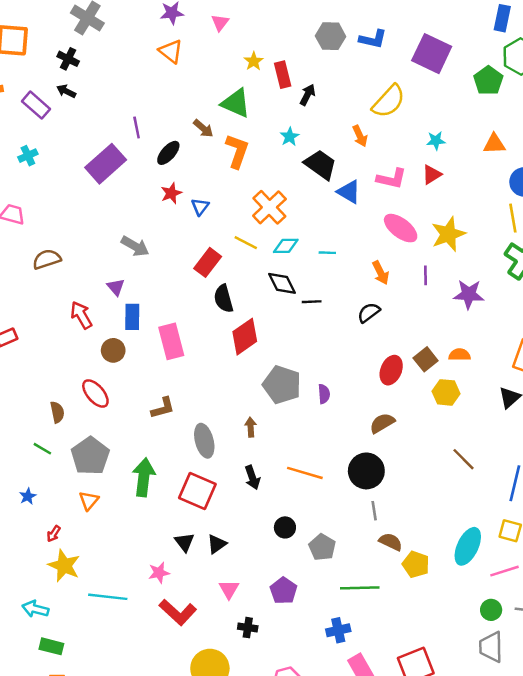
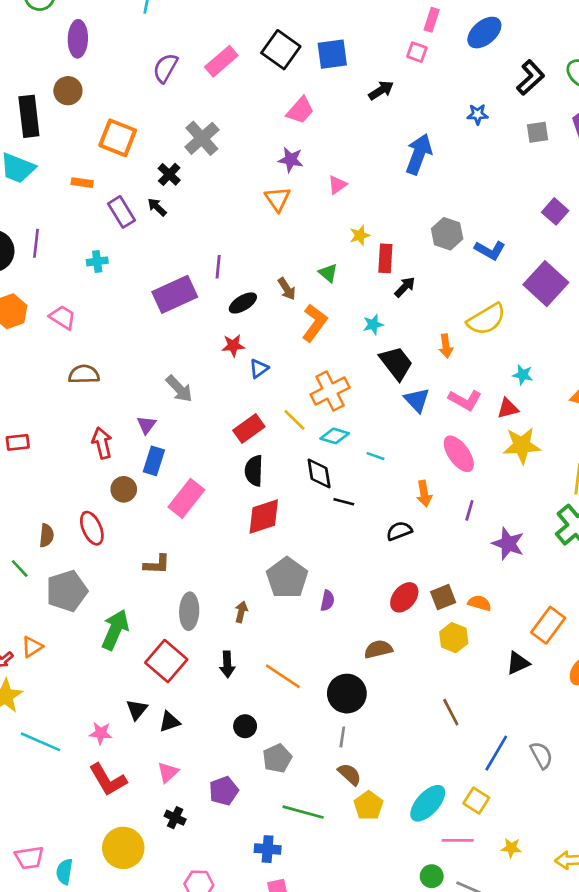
green triangle: (236, 103) -> (328, 273), size x0.6
yellow star: (448, 234) -> (522, 445), moved
pink rectangle: (171, 341) -> (186, 498), turned 36
orange triangle: (89, 501) -> (32, 647), moved

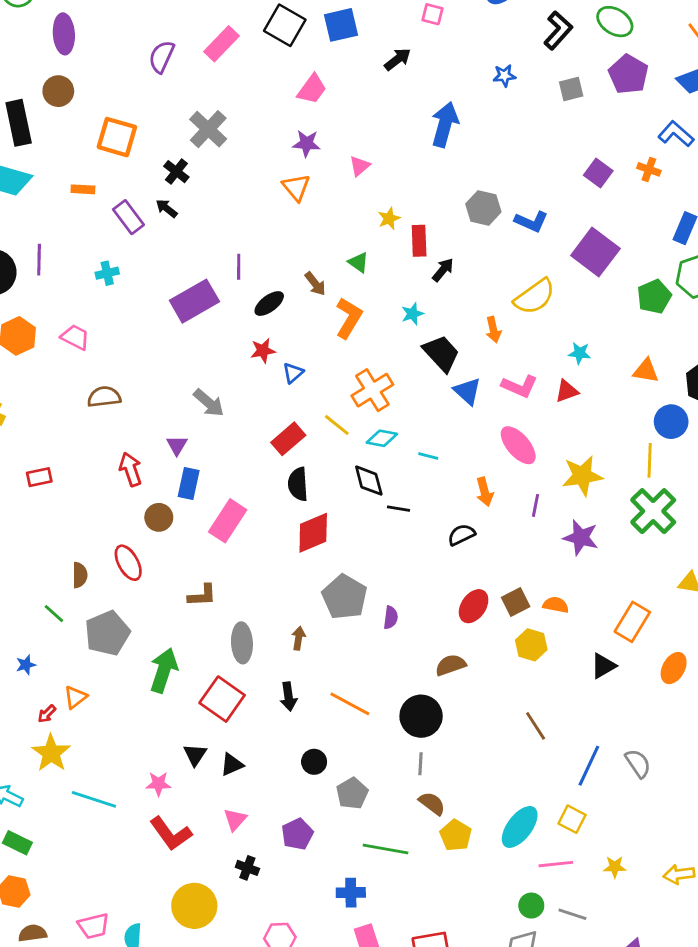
yellow star: (522, 445) -> (582, 476), moved

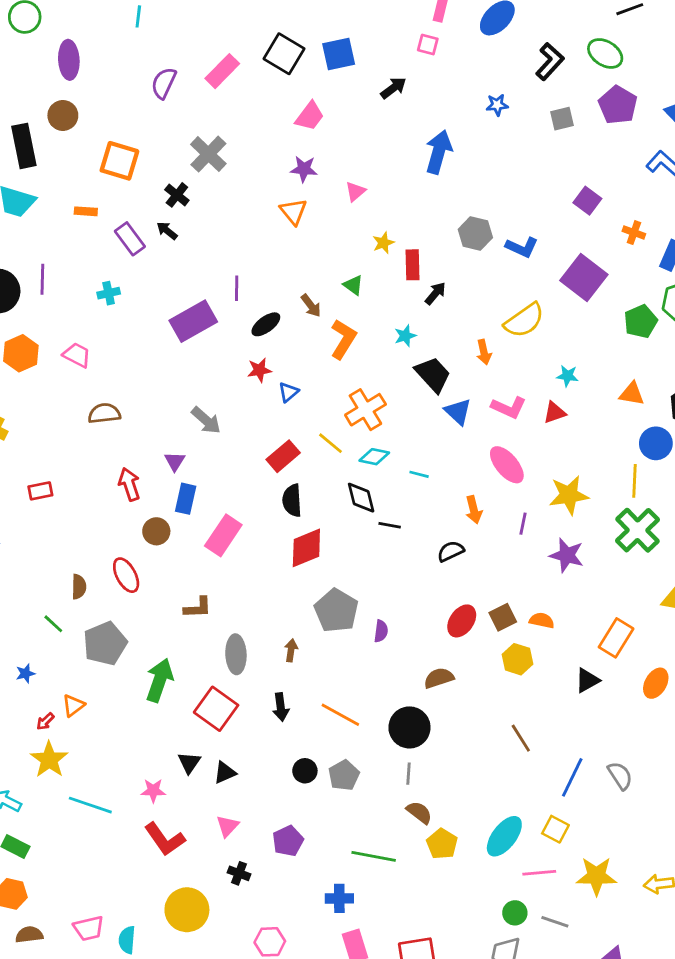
orange cross: (649, 169) -> (634, 233), moved
gray pentagon: (352, 793) -> (344, 775), moved
yellow star: (615, 867) -> (596, 876), size x1.8

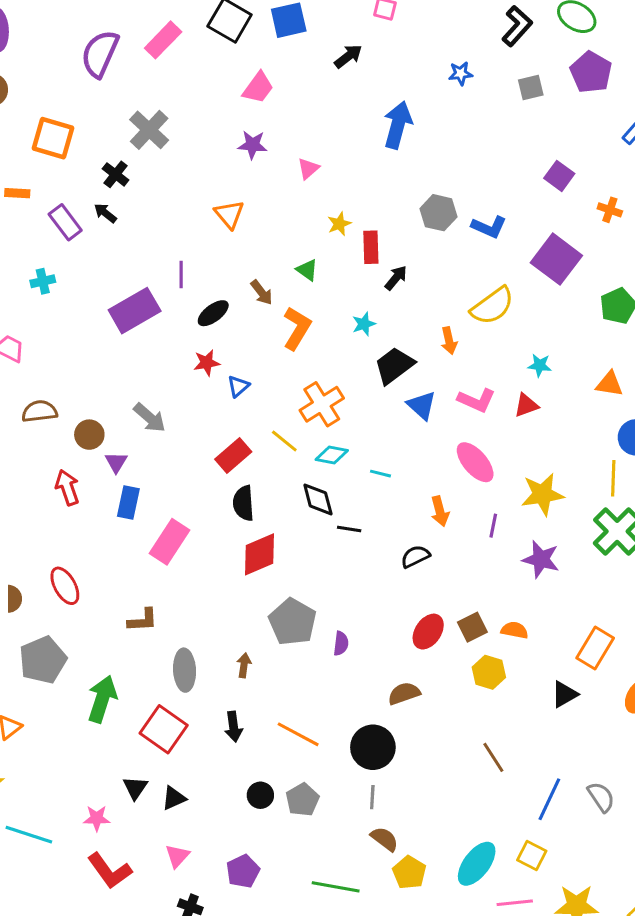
purple semicircle: (164, 83) -> (100, 54), size x1.4
orange triangle: (293, 212) -> (229, 214), moved
black trapezoid: (433, 375) -> (394, 366), turned -84
brown circle: (156, 531) -> (89, 435), moved

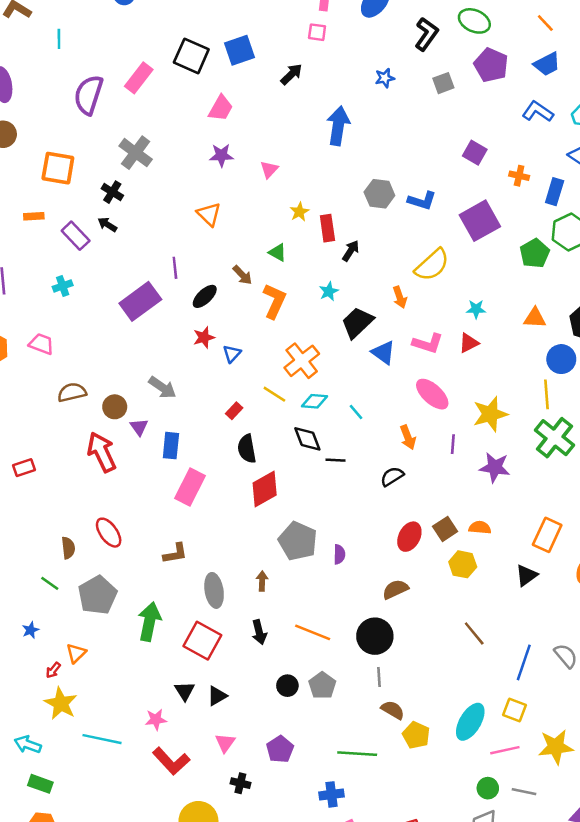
purple square: (556, 259) -> (480, 221), turned 30
red rectangle: (233, 455) -> (234, 411), size x0.6
cyan line: (380, 474) -> (356, 412), turned 42
red arrow: (67, 488) -> (102, 452), size x1.4
blue rectangle: (128, 503) -> (171, 446), moved

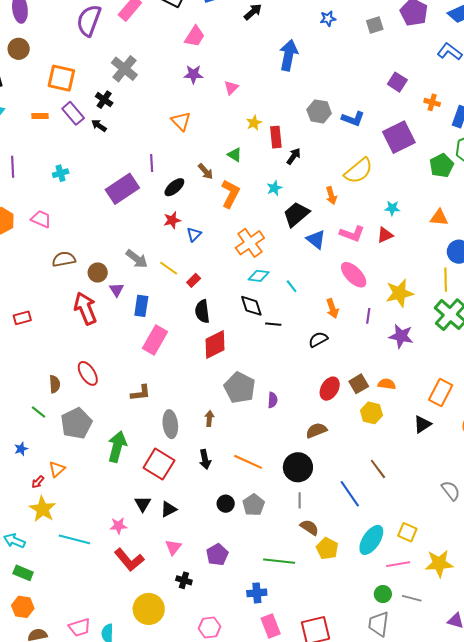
purple rectangle: (76, 236) -> (73, 113), moved
yellow line: (274, 394) -> (169, 268), moved
blue line: (524, 662) -> (350, 494), moved, turned -56

